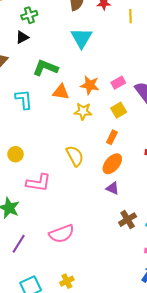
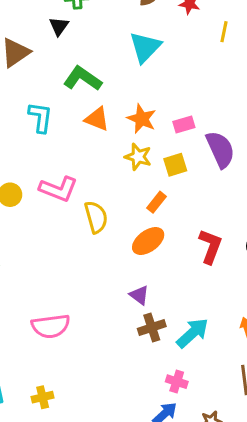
black triangle: (22, 37) -> (59, 26), turned -40
yellow star: (83, 111) -> (138, 157), moved
pink L-shape: (38, 183) -> (58, 189), moved
purple triangle: (112, 188) -> (139, 295), moved

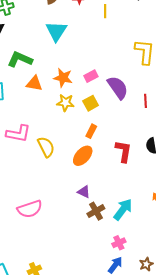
orange rectangle: (156, 202) -> (91, 131), moved
pink semicircle: (51, 326) -> (30, 209), moved
pink cross: (177, 382) -> (119, 243), turned -32

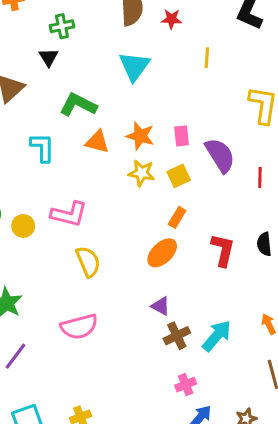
yellow line: (105, 11) -> (207, 58), moved
pink rectangle: (91, 76) -> (182, 136), turned -72
yellow semicircle: (46, 147) -> (88, 262), moved
pink cross: (119, 243) -> (186, 385), moved

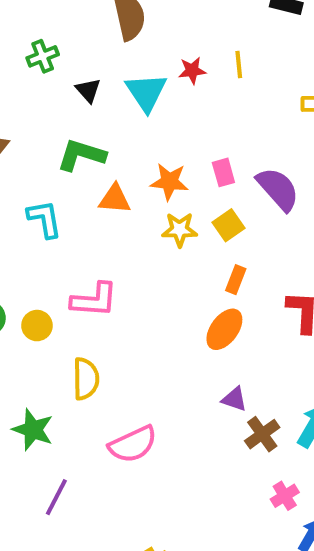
red star: (171, 19) -> (192, 70), moved
black triangle: (49, 57) -> (88, 90), moved
yellow semicircle: (88, 262) -> (86, 379), moved, turned 32

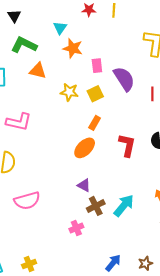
black triangle: (88, 90) -> (14, 16), moved
cyan triangle: (146, 92) -> (60, 28), moved, size x0.6
orange star: (169, 182) -> (73, 48), moved
pink cross: (285, 496) -> (76, 228), moved

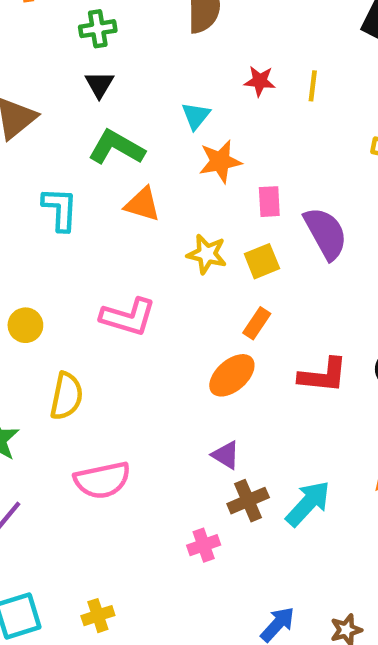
orange star: (73, 48) -> (220, 161), turned -30
pink L-shape: (19, 122) -> (128, 317), moved
red L-shape: (127, 145) -> (323, 375), turned 80

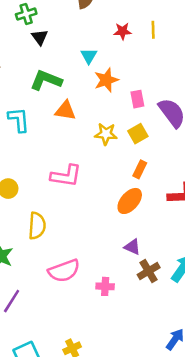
black triangle: (99, 84) -> (40, 37), moved
pink cross: (204, 545) -> (105, 286), moved, turned 30

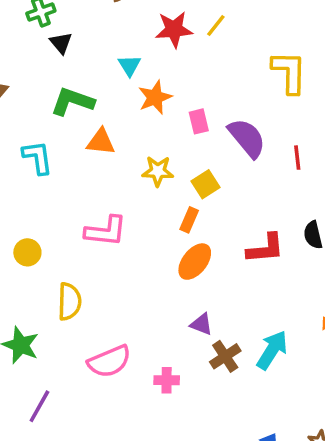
yellow line: (153, 30) -> (216, 26), turned 42
red star: (122, 31) -> (174, 29), size x1.5
yellow square: (138, 134) -> (205, 184), moved
orange rectangle: (140, 169) -> (189, 220), moved

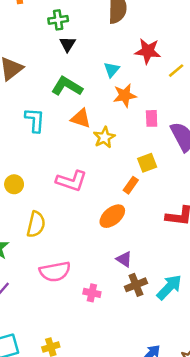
yellow line: (216, 26) -> (176, 71), moved
yellow star: (158, 171) -> (104, 137), moved, turned 30
orange ellipse: (195, 262) -> (112, 216), moved

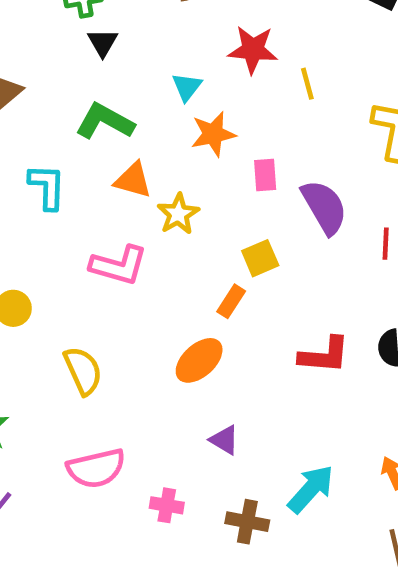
yellow line: (176, 71) -> (307, 84), turned -63
pink L-shape: (71, 181) -> (119, 265), moved
yellow semicircle: (36, 224) -> (83, 371), moved, turned -35
brown cross: (136, 285) -> (247, 522), moved, turned 35

